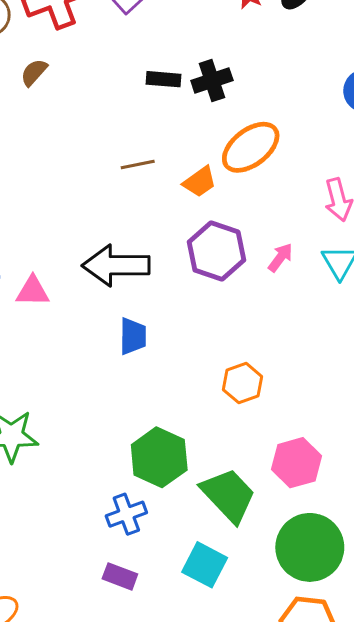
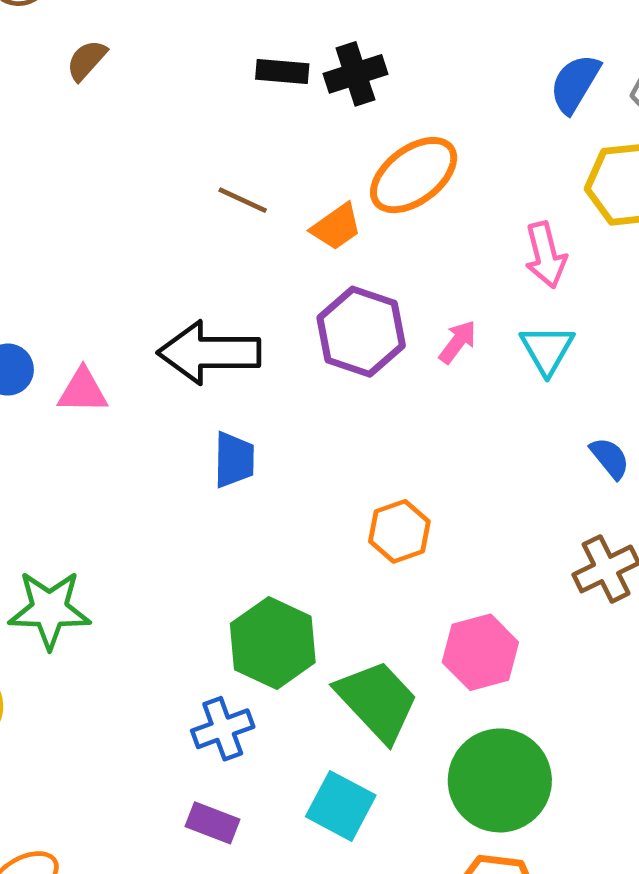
brown line: (138, 164) -> (243, 200), turned 36

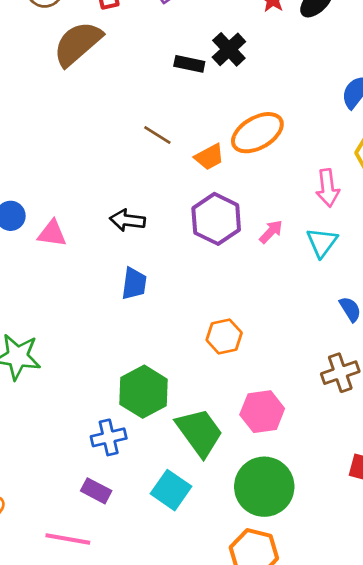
brown semicircle: (87, 60) -> (78, 44), size x2.0
black cross: (355, 74) -> (229, 49), moved, turned -32
black arrow: (209, 353) -> (127, 220), size x0.6

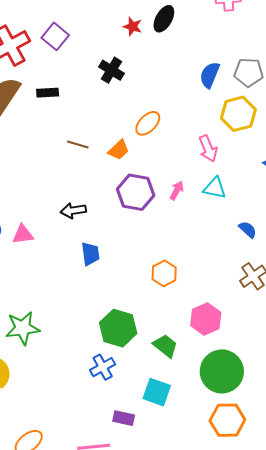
black rectangle: (189, 64) -> (48, 93), moved
orange ellipse: (257, 133) -> (148, 123), size x0.7
cyan triangle: (322, 242) -> (215, 188), turned -40
green trapezoid: (199, 432) -> (165, 346), size x0.7
purple rectangle: (96, 491) -> (124, 418), moved

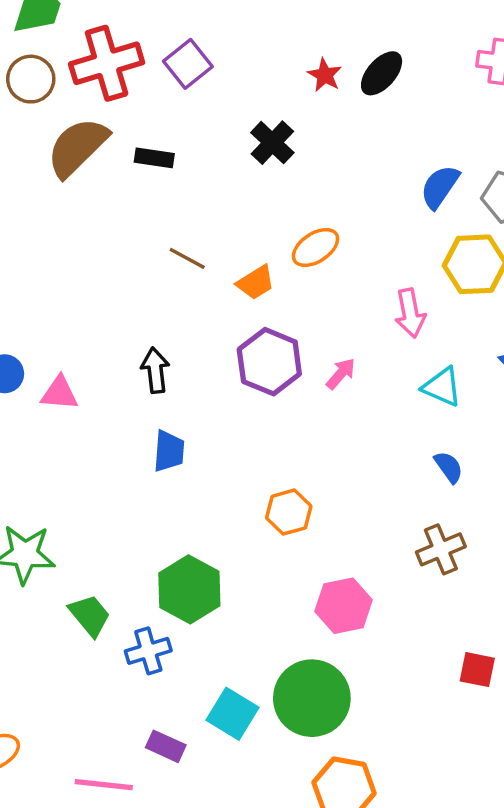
cyan triangle: (215, 188) -> (442, 387), moved
black arrow: (73, 210) -> (155, 370), turned 80
green trapezoid: (165, 346) -> (90, 615), moved
green circle: (222, 371) -> (312, 698), moved

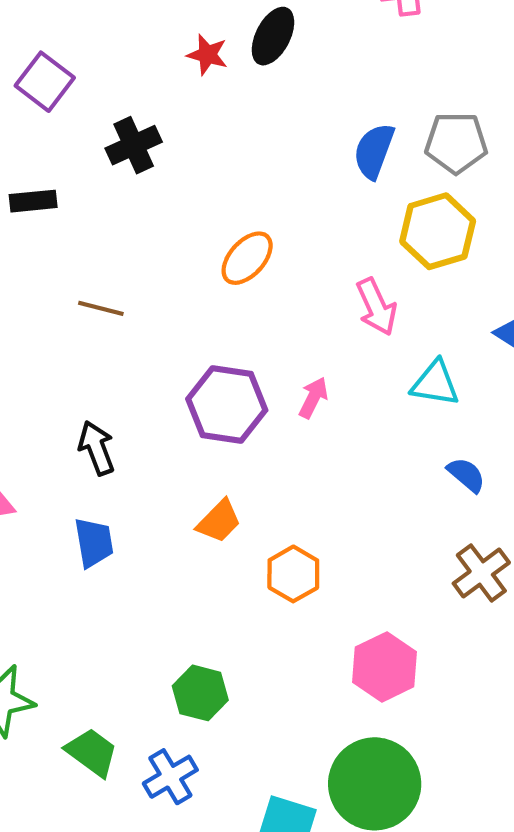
black cross: (272, 143) -> (134, 145), moved, turned 36
orange trapezoid: (256, 283) -> (219, 521), moved
blue trapezoid: (169, 451) -> (94, 542), moved
green hexagon: (189, 589) -> (200, 693), size x0.7

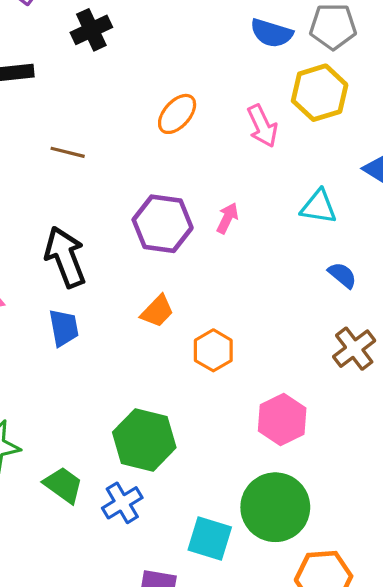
blue semicircle: (374, 151) -> (272, 33), turned -93
pink arrow: (376, 307) -> (262, 126), moved
black arrow: (97, 448) -> (65, 257), size x1.5
green hexagon: (200, 693) -> (144, 440), size x1.5

